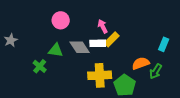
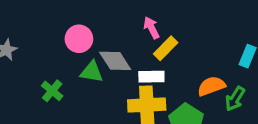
pink circle: (61, 20) -> (79, 39), moved
white rectangle: (98, 43) -> (151, 77), moved
green triangle: (56, 50) -> (92, 72), moved

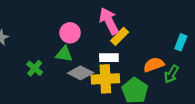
pink arrow: (151, 28) -> (109, 21), size x1.6
pink circle: (79, 39) -> (70, 33), moved
gray diamond: (115, 61) -> (81, 73), moved, turned -30

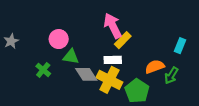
pink circle: (70, 33) -> (59, 39), moved
gray diamond: (81, 73) -> (86, 74), turned 30
yellow cross: (105, 79) -> (109, 80), turned 30

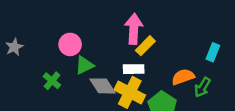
pink arrow: (113, 26) -> (134, 29), turned 30
green triangle: (71, 57) -> (84, 65), turned -35

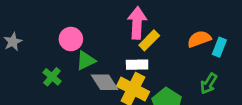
orange semicircle: (183, 77) -> (199, 39), moved

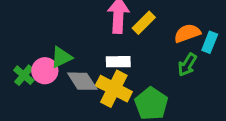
pink circle: (71, 39) -> (45, 71), moved
yellow rectangle: (149, 40) -> (144, 23), moved
green arrow: (209, 84) -> (187, 65), moved

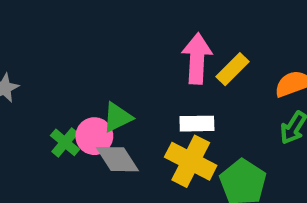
gray diamond: (82, 81) -> (117, 159), moved

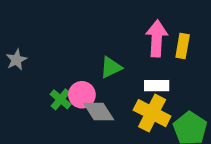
yellow rectangle: (233, 69) -> (183, 46), turned -35
green triangle: (117, 117) -> (111, 67), moved

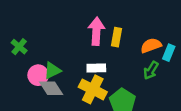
green triangle: (111, 67) -> (52, 70), moved
green cross: (61, 99) -> (19, 47), moved

